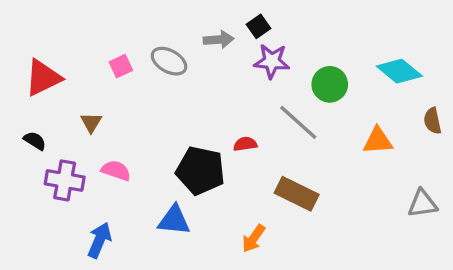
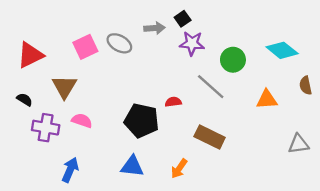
pink square: (121, 66) -> (85, 47), size x1.5
brown triangle: (91, 122) -> (64, 87), size x1.6
blue triangle: (174, 220) -> (132, 166), moved

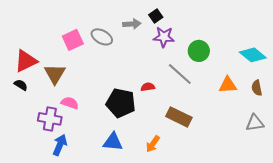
cyan diamond: (282, 50) -> (253, 55), moved
red triangle: (30, 55) -> (26, 61), moved
brown semicircle: (306, 85) -> (257, 88), moved
purple cross: (46, 128) -> (50, 119), moved

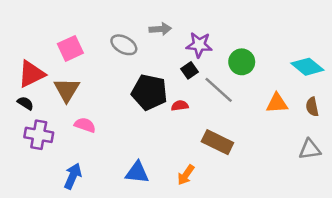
black square: (156, 16) -> (189, 70), moved
pink square: (73, 40) -> (70, 48), moved
black pentagon: (121, 103) -> (149, 92), moved
purple cross: (50, 119) -> (39, 135), moved

